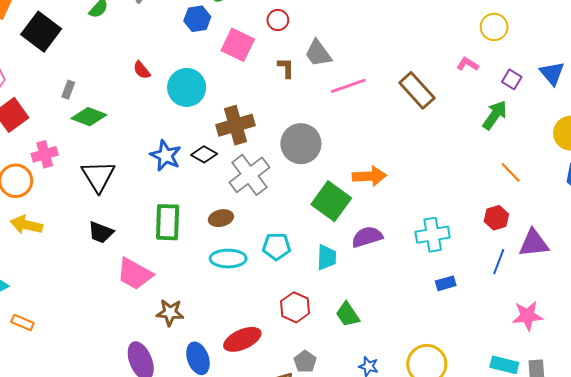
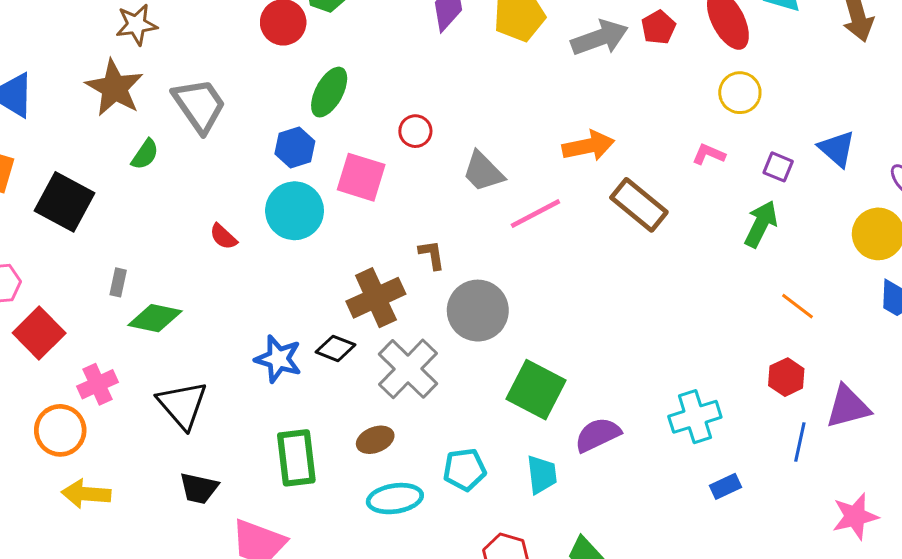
brown L-shape: (286, 68) -> (432, 255), moved
cyan circle: (187, 87) -> (295, 211), moved
orange arrow: (369, 176) -> (588, 146), moved

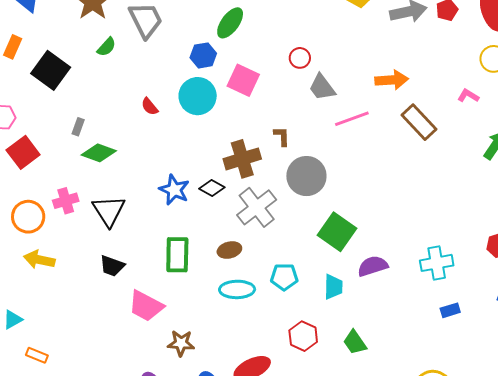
red circle: (415, 131) -> (300, 58), moved
pink cross: (97, 384) -> (66, 201), moved

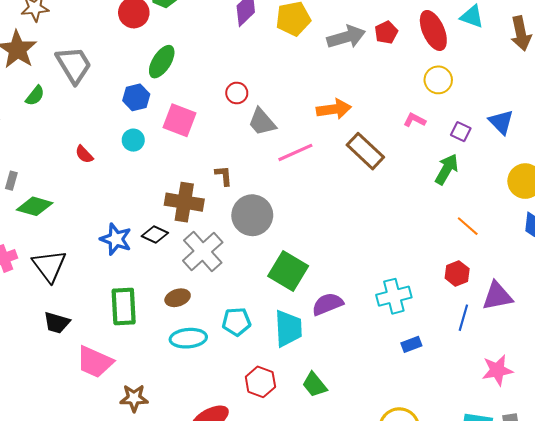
cyan circle: (198, 96) -> (133, 140), size x0.6
brown cross: (242, 159) -> (184, 202), turned 30
cyan trapezoid: (333, 287) -> (288, 328), size x1.4

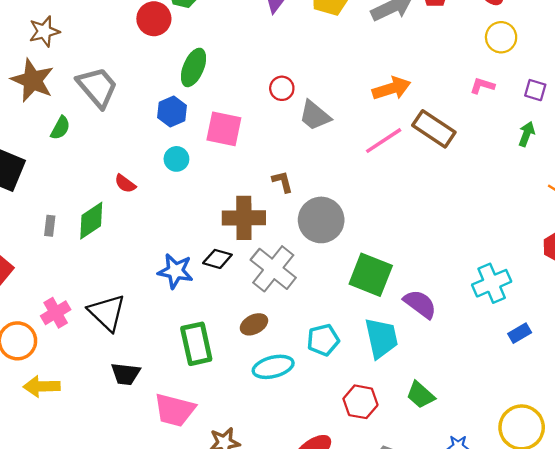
pink line: (295, 152) -> (384, 141), moved
green arrow: (447, 169) -> (527, 134), size x0.7
green diamond: (35, 206) -> (91, 221), moved, turned -40
purple semicircle: (328, 304) -> (420, 304), turned 68

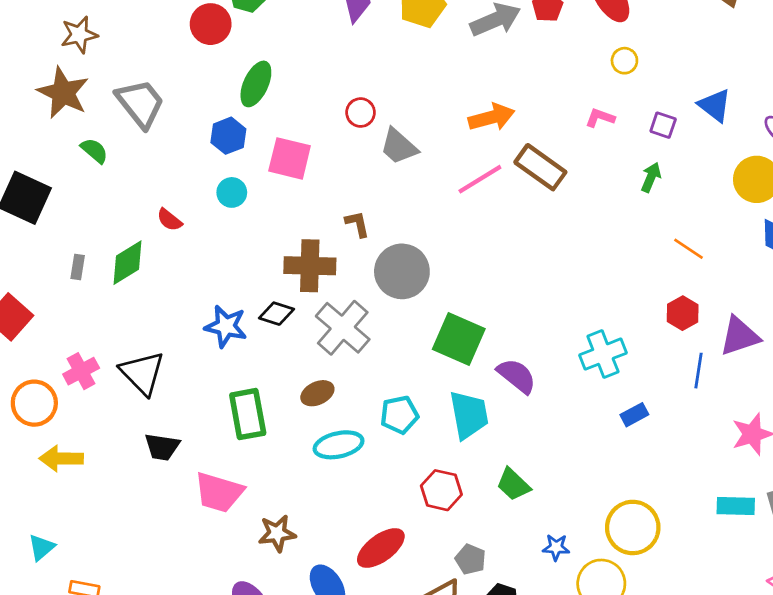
yellow circle: (501, 37) -> (624, 61), size x0.7
green semicircle: (60, 128) -> (94, 151), turned -80

